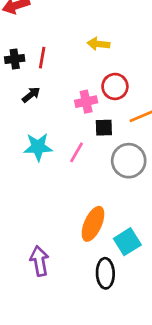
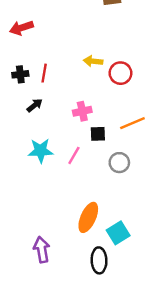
red circle: (115, 86) -> (120, 73), moved
gray circle: (129, 161) -> (119, 163), size x0.7

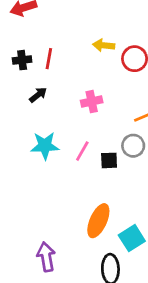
black square: (98, 134) -> (109, 160), moved
gray circle: (119, 163) -> (133, 146), moved

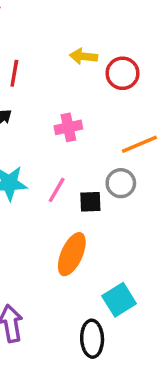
orange ellipse: (98, 221) -> (72, 254), moved

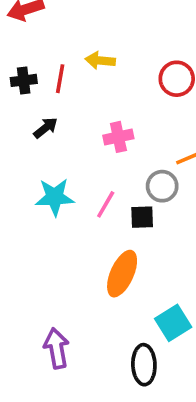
yellow arrow: (84, 56) -> (100, 60), moved
gray circle: (121, 183) -> (162, 186), moved

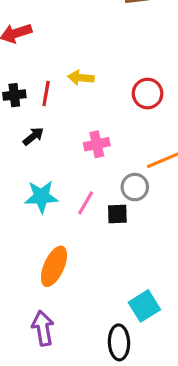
orange ellipse: (122, 274) -> (54, 266), moved

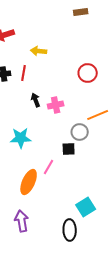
yellow arrow: (81, 78) -> (39, 51), moved
black arrow: (33, 136) -> (36, 100), moved, turned -72
pink line: (86, 203) -> (49, 167), moved

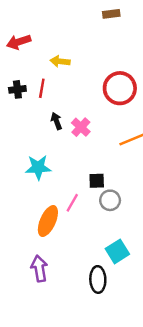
red circle: (88, 73) -> (120, 88), size x1.4
pink cross: (56, 105) -> (81, 127), turned -35
gray circle: (80, 132) -> (110, 200), moved

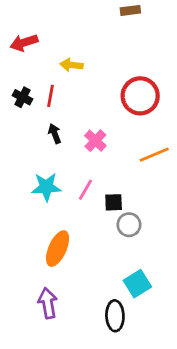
black cross: (17, 89) -> (23, 97), turned 35
black arrow: (56, 121) -> (55, 134), moved
pink line: (72, 203) -> (86, 190), moved

